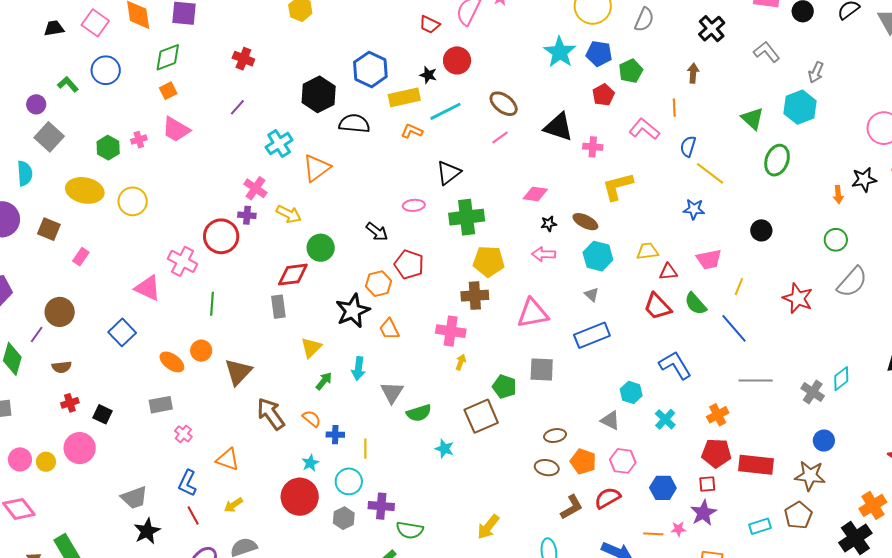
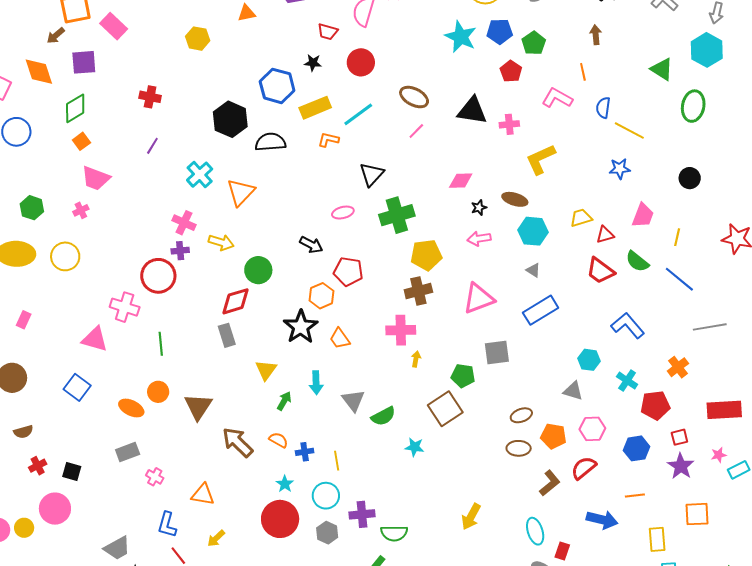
black star: (428, 75) -> (313, 63), moved
pink cross: (139, 140) -> (81, 210), moved
pink trapezoid: (709, 259) -> (643, 215), turned -48
red pentagon: (716, 453) -> (655, 405), moved
pink star: (678, 529) -> (719, 455), moved

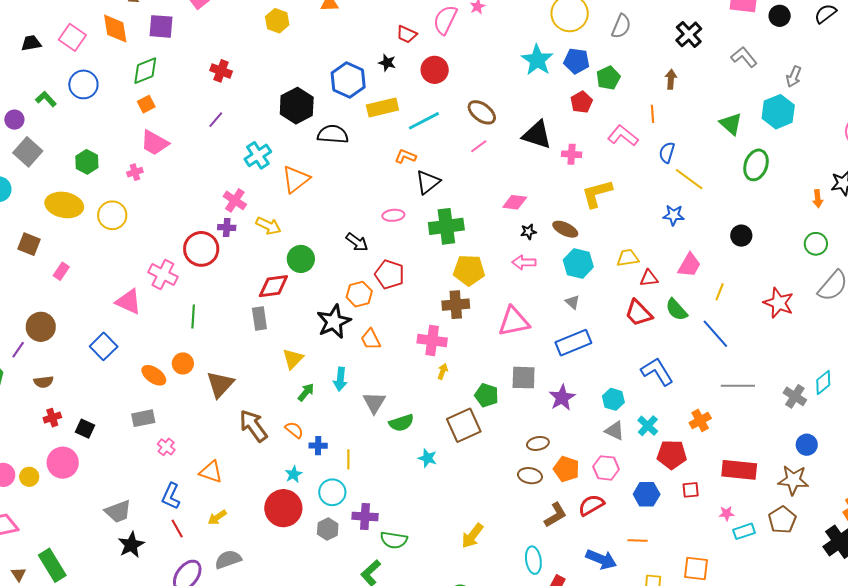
orange L-shape: (328, 140) -> (405, 156), moved
gray triangle: (573, 391) -> (615, 431), moved
purple star: (681, 466) -> (562, 398), moved

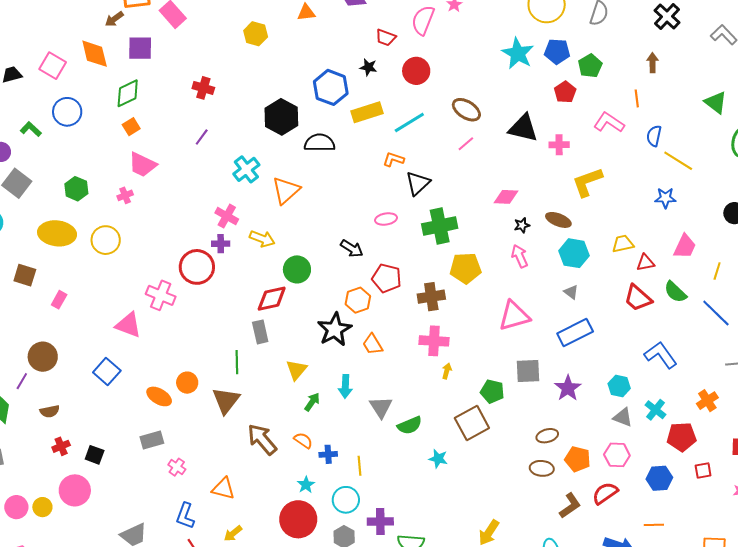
pink arrow: (524, 262) -> (520, 256), turned 70
brown cross: (456, 305) -> (431, 297), moved
green line: (193, 316) -> (237, 362), moved

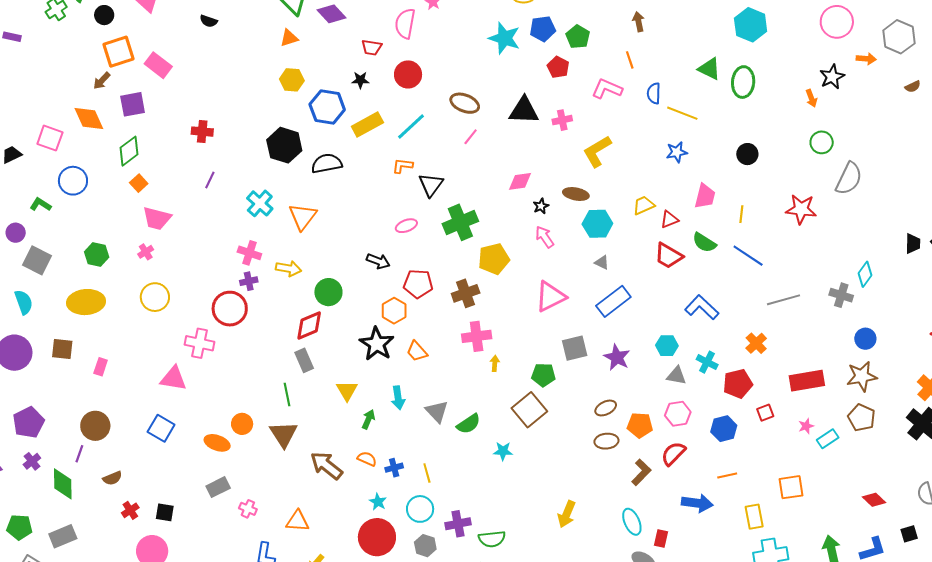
yellow hexagon: (256, 34) -> (292, 80), moved
green triangle: (716, 102) -> (709, 69), moved
yellow circle: (106, 240) -> (155, 297), moved

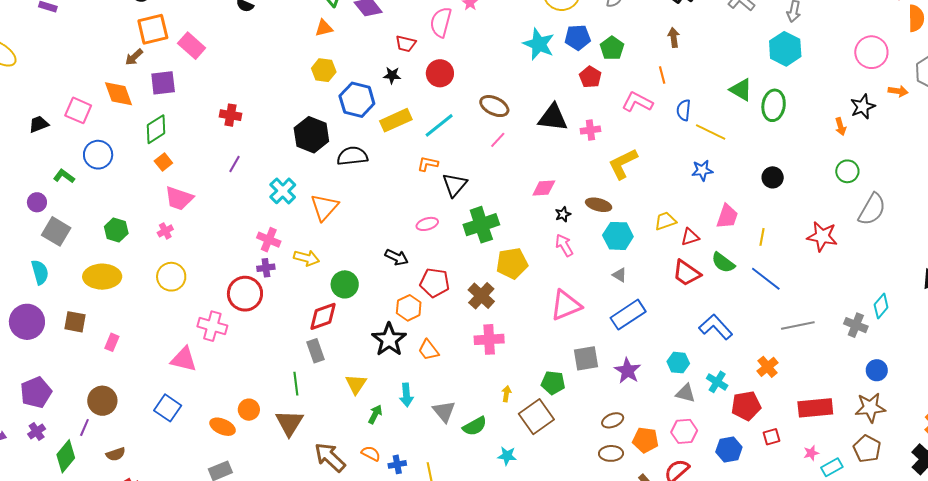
brown cross: (466, 293) -> (481, 296), turned -32
yellow arrow: (495, 363) -> (506, 394), moved
green diamond: (63, 484) -> (66, 456), turned 36

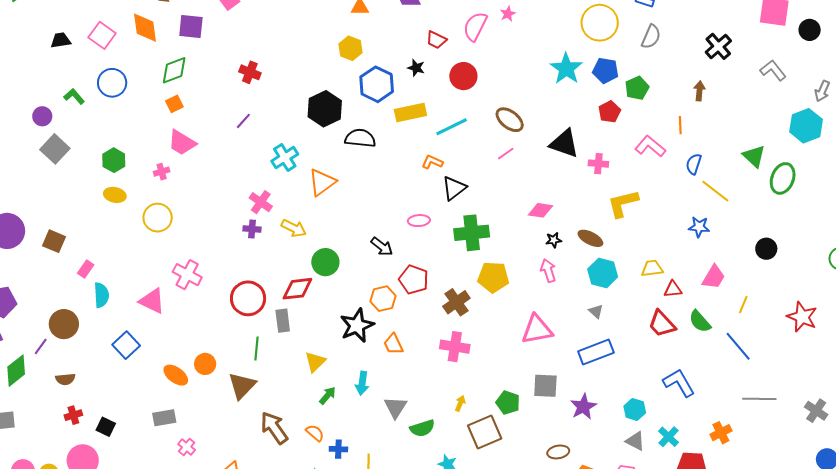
cyan semicircle: (40, 272) -> (101, 295), moved
yellow ellipse: (102, 277) -> (115, 195), moved, size x0.6
red circle: (245, 294) -> (248, 298), moved

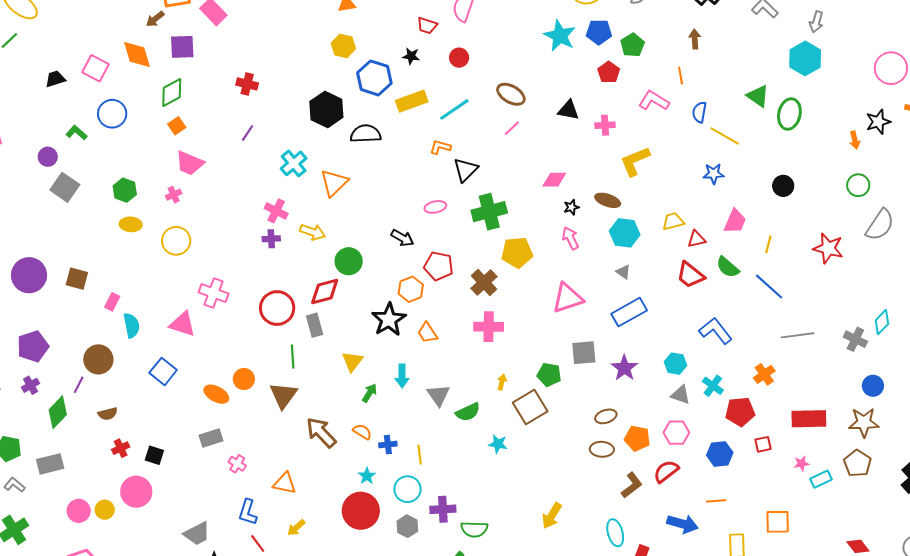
red circle: (463, 76) -> (459, 58), size x0.7
black triangle: (564, 143) -> (568, 110), size x0.7

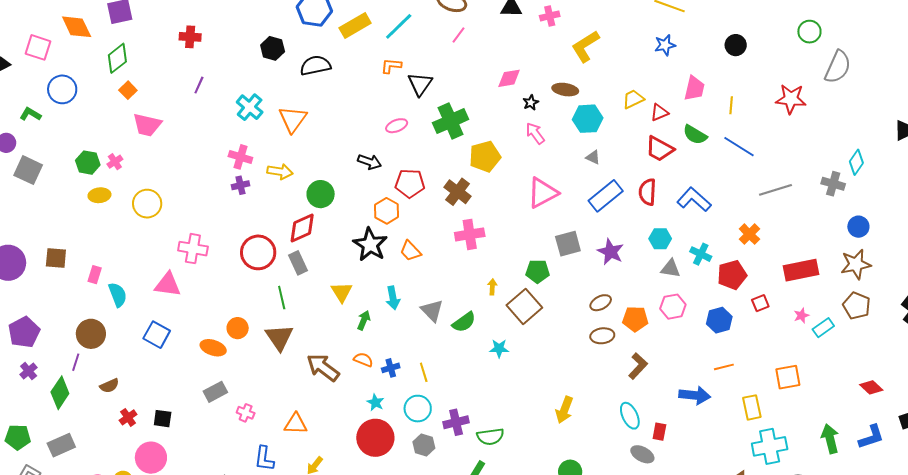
black hexagon: (326, 109) -> (273, 48), size x0.7
pink cross: (174, 195) -> (115, 162), moved
red semicircle: (666, 471) -> (647, 192), moved, turned -40

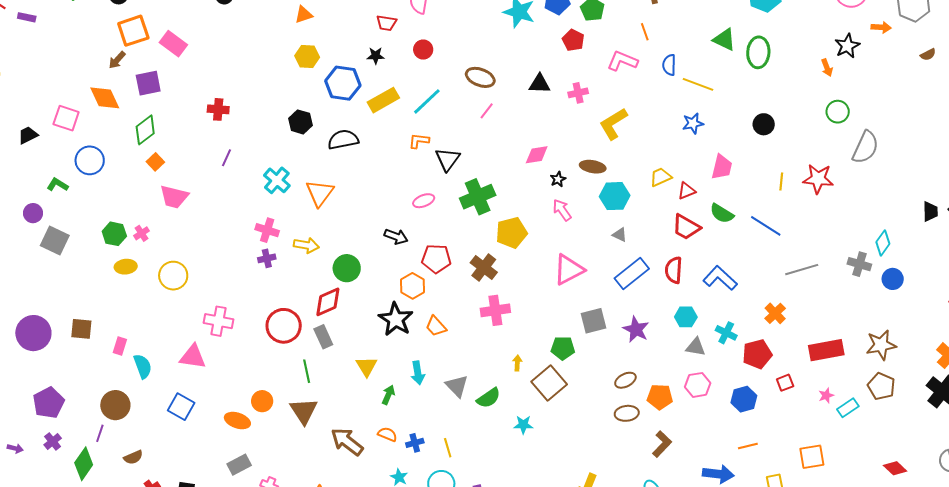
yellow line: (731, 105) -> (781, 181), moved
blue circle: (858, 227) -> (893, 279), moved

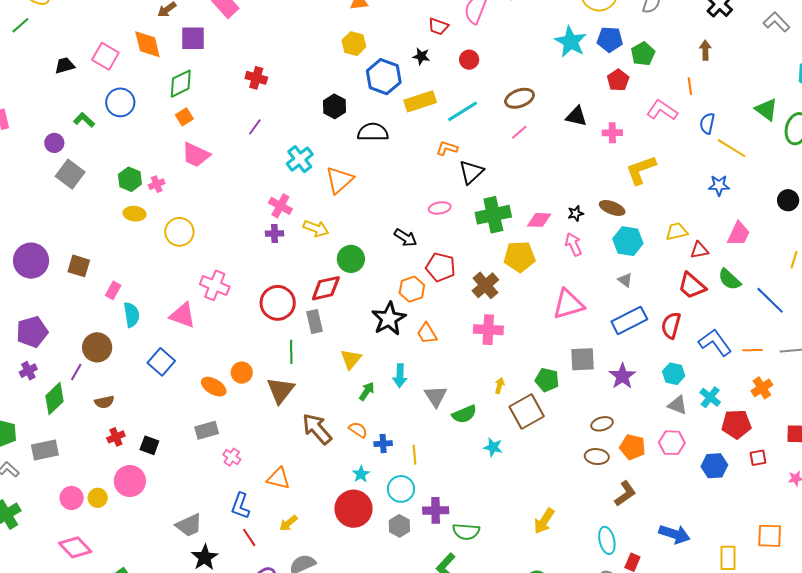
brown ellipse: (480, 77) -> (520, 98), turned -52
pink diamond: (537, 155) -> (539, 220), moved
orange line: (748, 446) -> (753, 350), moved

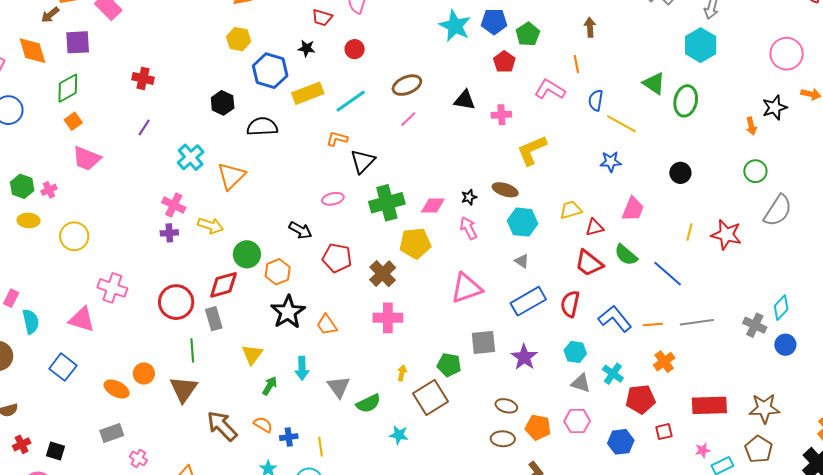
orange hexagon: (412, 289) -> (278, 272), moved
brown ellipse: (602, 424) -> (506, 406), turned 35

